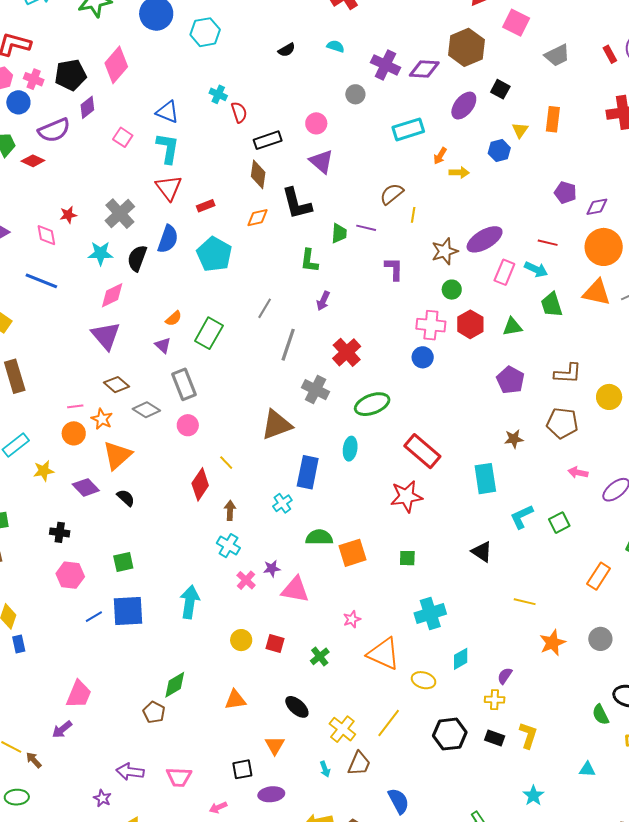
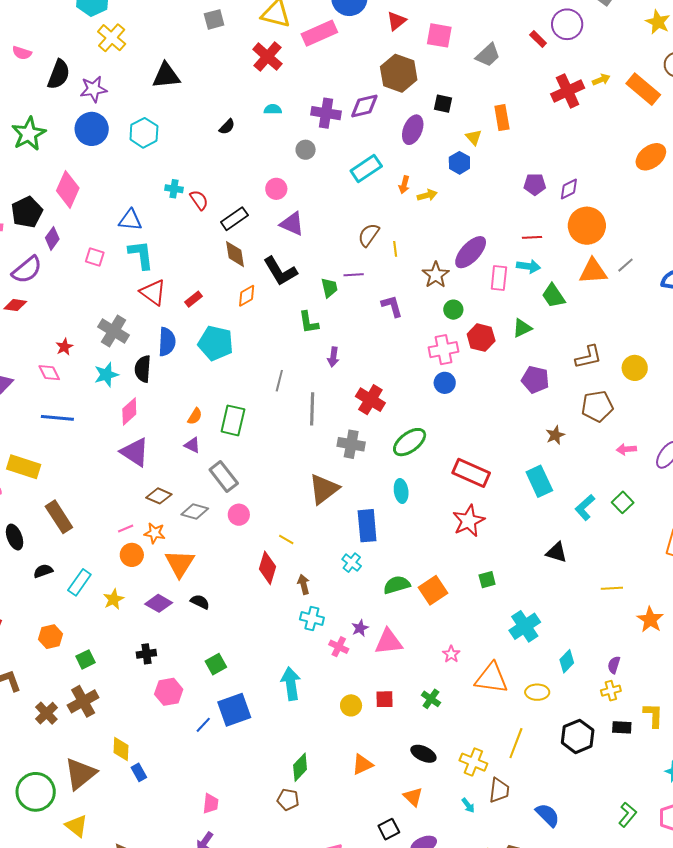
pink trapezoid: (79, 694) -> (211, 804), size x0.7

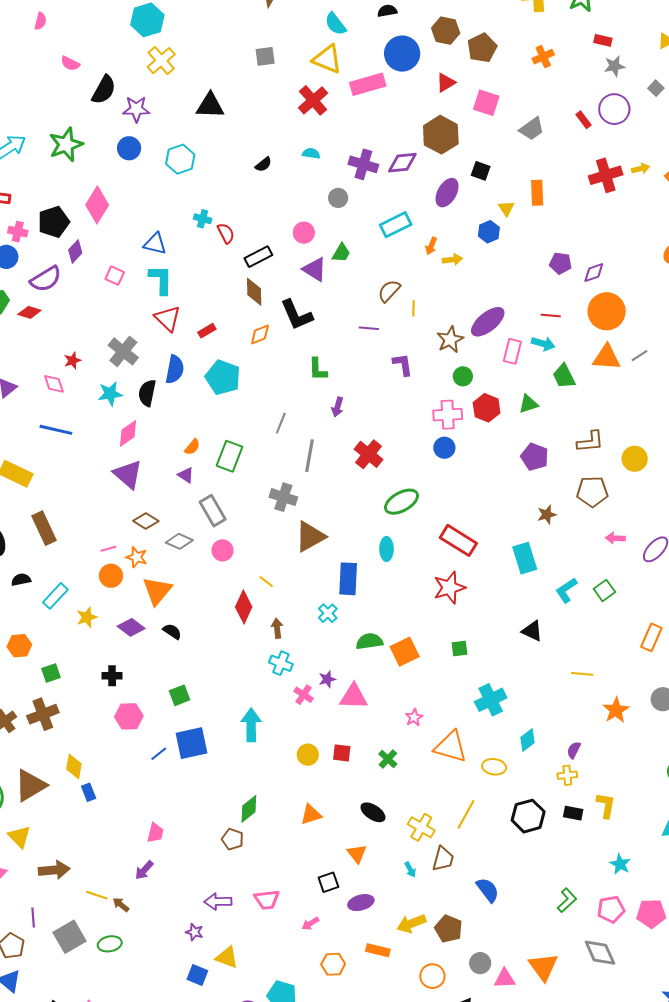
blue circle: (92, 129) -> (129, 148), size x0.7
green trapezoid: (329, 288) -> (341, 253), moved, turned 35
gray cross: (351, 444) -> (283, 497), moved

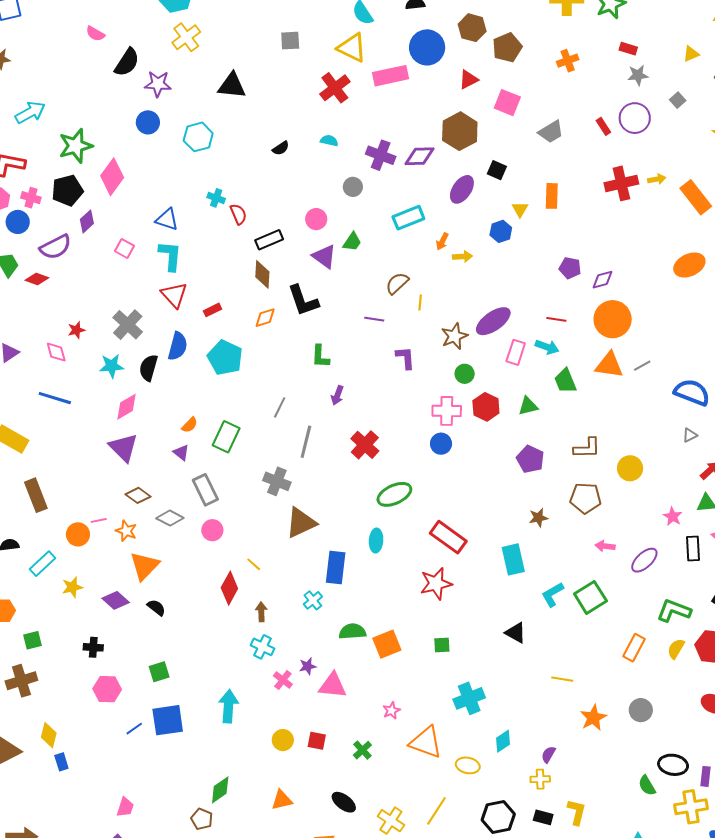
green star: (66, 145) -> (76, 146), moved
orange circle: (111, 576) -> (78, 534), moved
green square: (604, 590) -> (590, 597), size x1.5

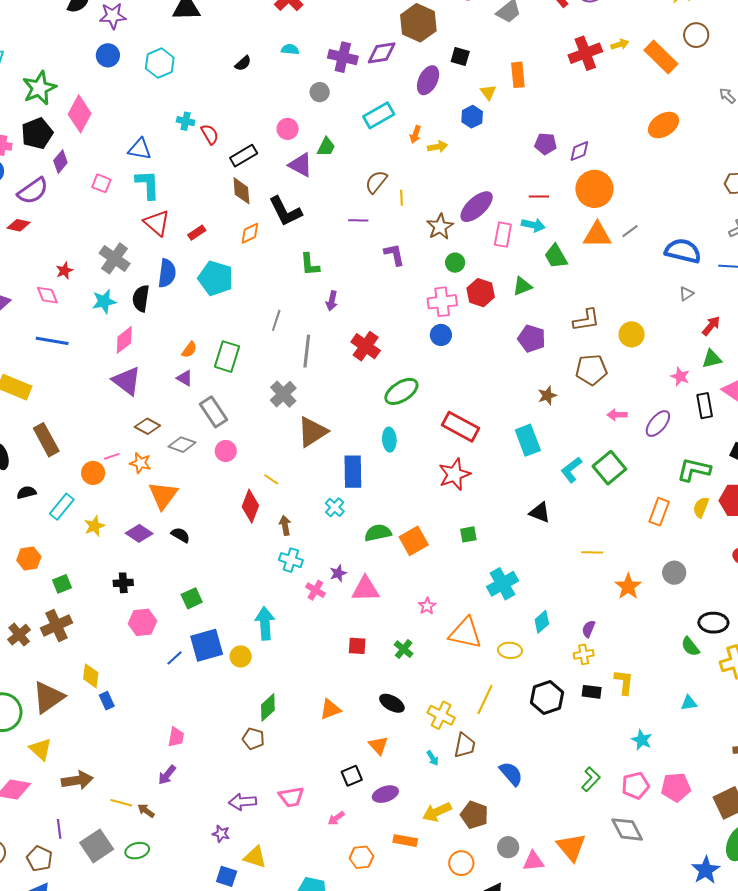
gray cross: (277, 481) -> (283, 394), turned 32
yellow circle: (283, 740) -> (241, 656), moved

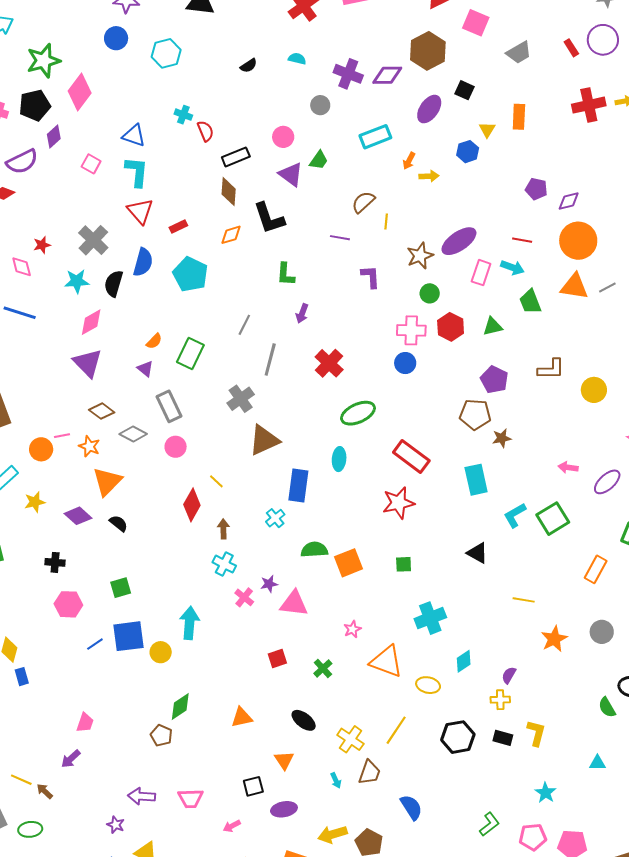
brown pentagon: (591, 370) -> (475, 414), moved
red square: (357, 646) -> (277, 659), turned -30

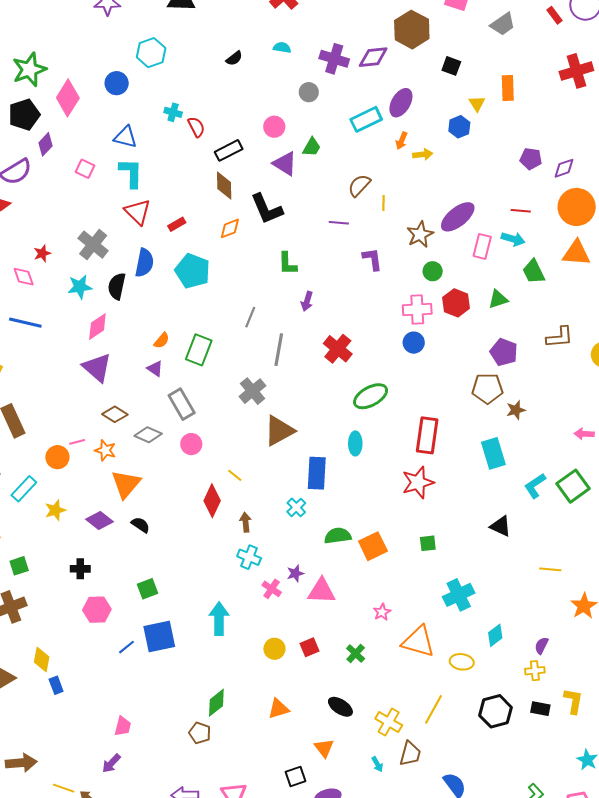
blue circle: (116, 38) -> (117, 83), moved
purple ellipse: (429, 109) -> (401, 103), moved
red rectangle: (411, 457) -> (427, 435), turned 66
yellow circle: (161, 652) -> (274, 649), moved

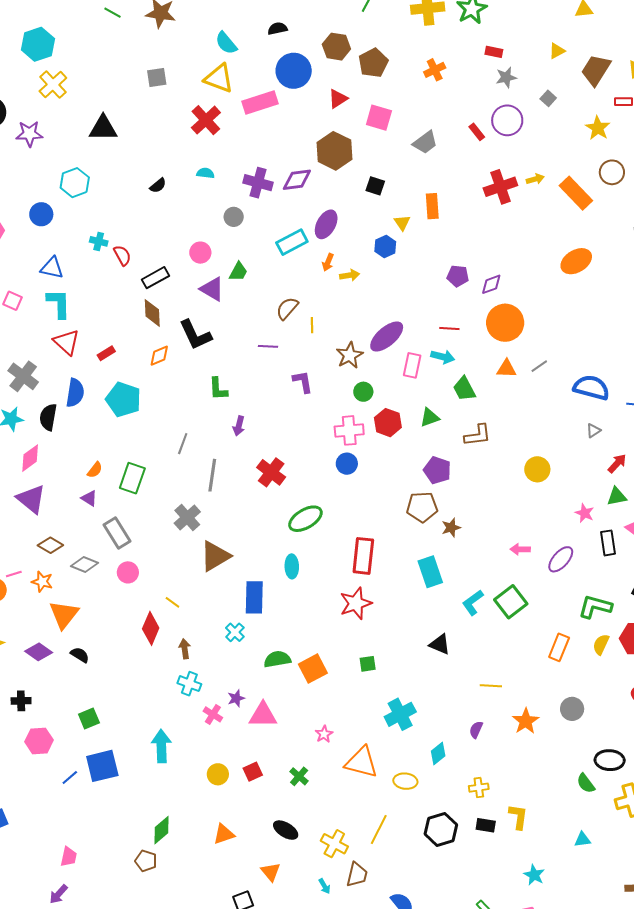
orange triangle: (576, 253) -> (506, 369), size x0.7
brown L-shape: (560, 337) -> (478, 435), moved
purple semicircle: (541, 646) -> (476, 730), moved

